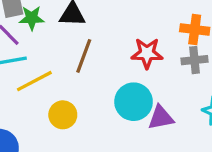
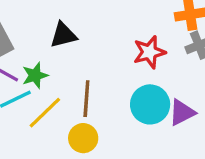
green star: (32, 18) -> (35, 75), moved
brown line: (84, 56) -> (86, 99), moved

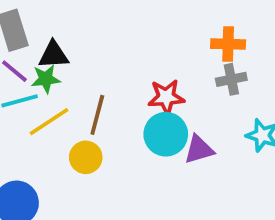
black triangle: (63, 35) -> (54, 55), moved
red star: (149, 52) -> (166, 97), moved

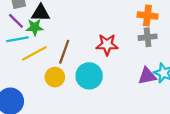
cyan circle: (166, 134) -> (89, 76), moved
purple triangle: (199, 149) -> (147, 76), moved

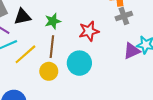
green star: (35, 27) -> (53, 21), moved

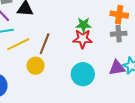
green star: (53, 21) -> (83, 25), moved
cyan circle: (79, 63) -> (83, 74), moved

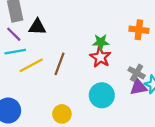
gray cross: (119, 34) -> (137, 73), moved, turned 35
red star: (83, 39) -> (100, 57), turned 30
yellow circle: (36, 66) -> (62, 114), moved

